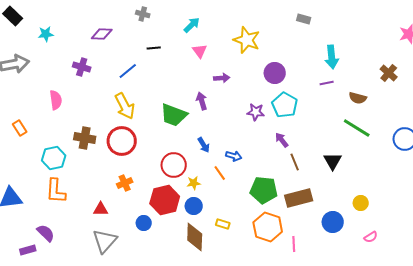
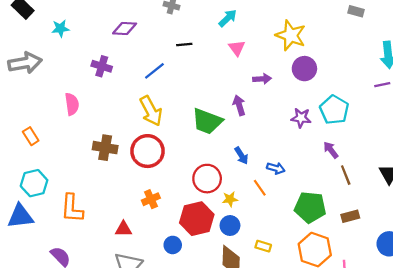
purple circle: (275, 73) -> (304, 69), moved
cyan hexagon: (54, 158) -> (34, 183), moved
brown rectangle: (299, 198) -> (350, 216), size x0.6

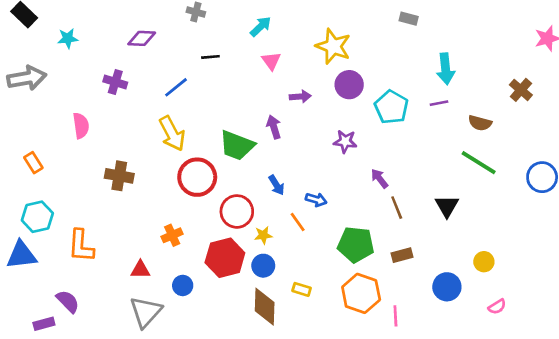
cyan pentagon: (334, 110) -> (391, 107), moved
red circle: (148, 151) -> (197, 177), moved
blue circle: (173, 245) -> (183, 285), moved

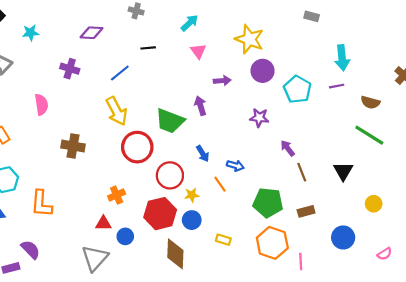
yellow circle: (484, 262) -> (374, 204), moved
red triangle: (140, 270) -> (103, 223), moved
brown diamond: (265, 307) -> (175, 254), moved

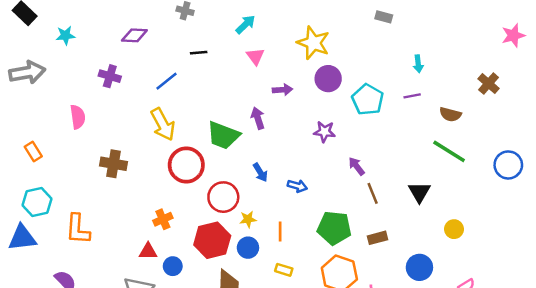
cyan arrow: (342, 58) -> (418, 64), size x0.6
orange line: (220, 184) -> (280, 232), moved, turned 35

